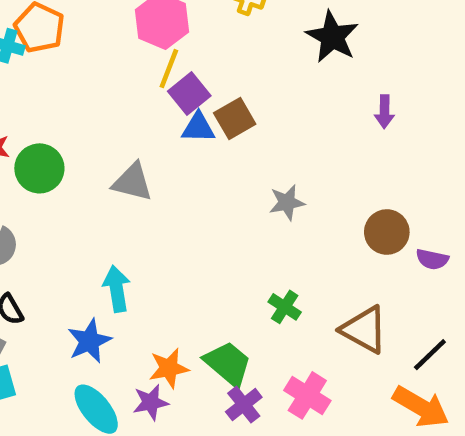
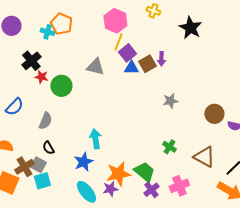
purple arrow: (385, 112) -> (161, 59), moved
gray triangle: (133, 182) -> (95, 67), moved
orange star: (169, 368) -> (118, 174), size x1.4
pink cross: (307, 395) -> (179, 186), turned 36

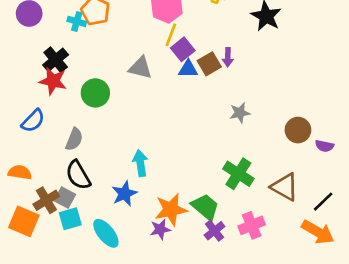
red star: (41, 77) -> (53, 81), moved, size x1.5
green cross: (169, 147) -> (238, 174), size x1.6
black semicircle: (48, 148) -> (78, 175), size x1.6
cyan ellipse: (86, 192) -> (106, 233), moved

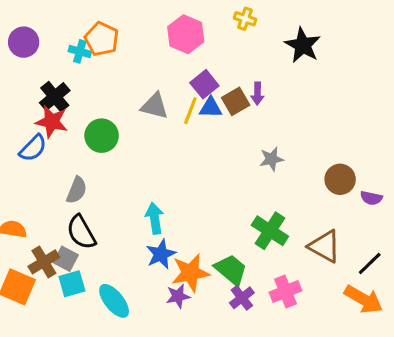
yellow line: (171, 35) -> (190, 111), moved
blue semicircle: (33, 121) -> (33, 148), moved
blue star: (124, 194) -> (161, 254), moved

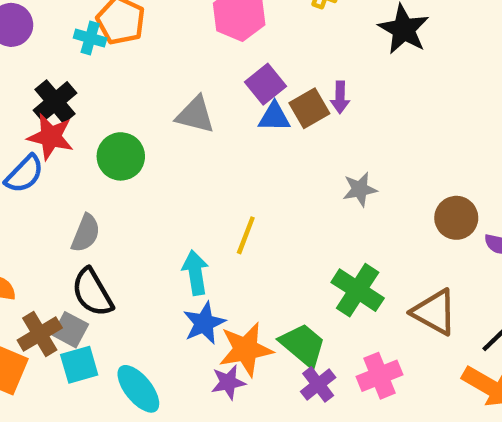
yellow line: (190, 111) -> (246, 235), moved

